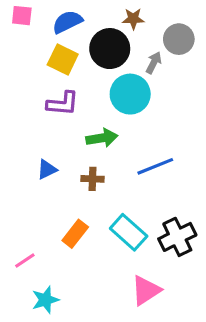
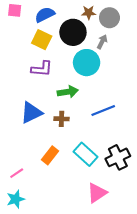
gray circle: (179, 39) -> (109, 18), moved
blue triangle: (47, 169) -> (31, 113), size x1.6
cyan star: (45, 300) -> (16, 199), moved

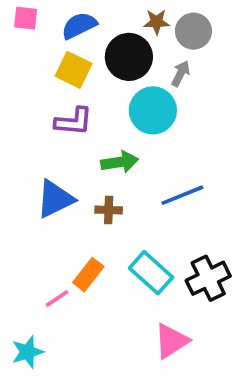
pink line: (17, 173) -> (57, 299), moved

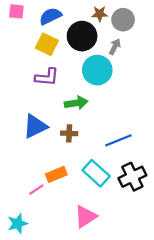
blue line: (182, 195) -> (118, 140), moved
orange rectangle: (88, 275) -> (56, 174), turned 30
pink triangle: (171, 341) -> (86, 217), moved

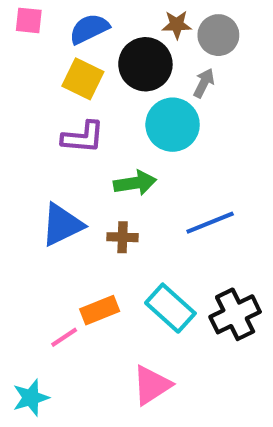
blue line: (118, 140) -> (210, 223), moved

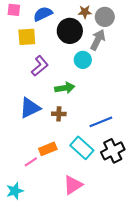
yellow square: (83, 79) -> (27, 37), moved, turned -30
gray arrow: (204, 83) -> (98, 40), size x1.5
cyan circle: (173, 125) -> (83, 60), size x0.7
purple L-shape: (83, 137) -> (40, 66), turned -45
blue line: (210, 223) -> (101, 122), moved

